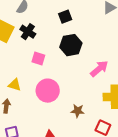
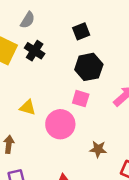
pink square: (38, 58) -> (81, 99), moved
yellow triangle: (15, 85) -> (28, 107), moved

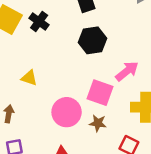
pink square: (81, 99) -> (100, 93), moved, size x1.5
pink circle: (60, 124) -> (67, 112), moved

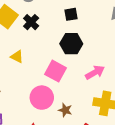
yellow triangle: (29, 78) -> (17, 57), moved
pink square: (100, 93) -> (56, 71), moved

